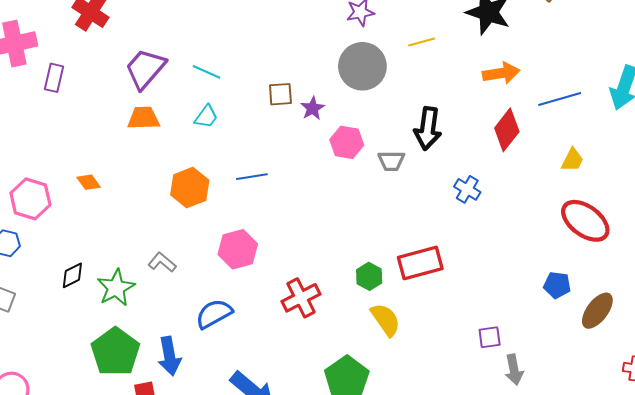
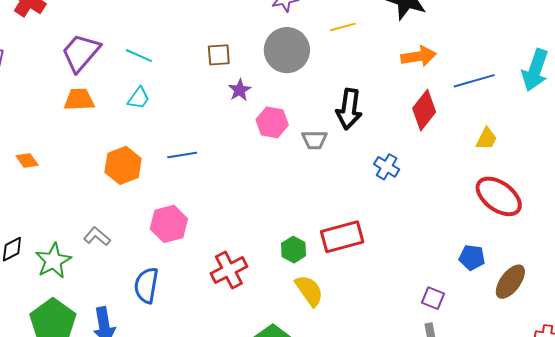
brown square: (280, 94) -> (219, 55), moved
blue semicircle: (214, 314) -> (146, 285), turned -51
purple square: (490, 337) -> (433, 298), moved, turned 30

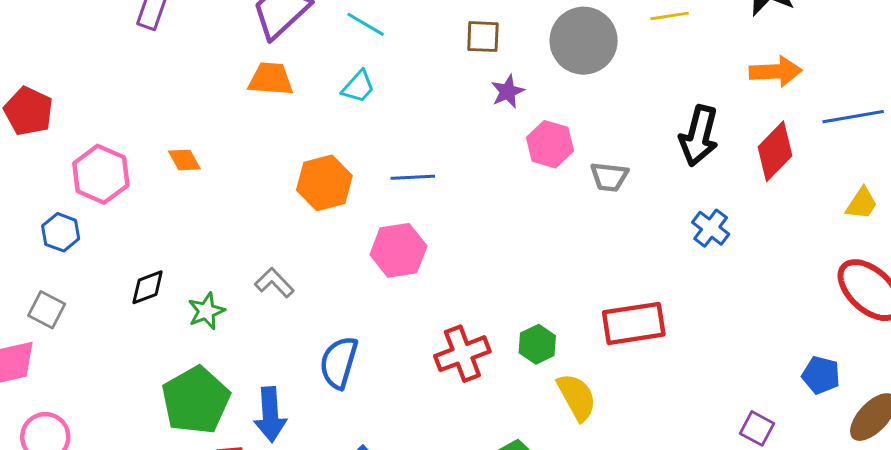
black arrow: (349, 109) -> (699, 136), moved
pink hexagon: (169, 224) -> (398, 250), moved
green hexagon: (294, 250) -> (537, 344), moved
green star: (53, 261) -> (206, 311), size x0.7

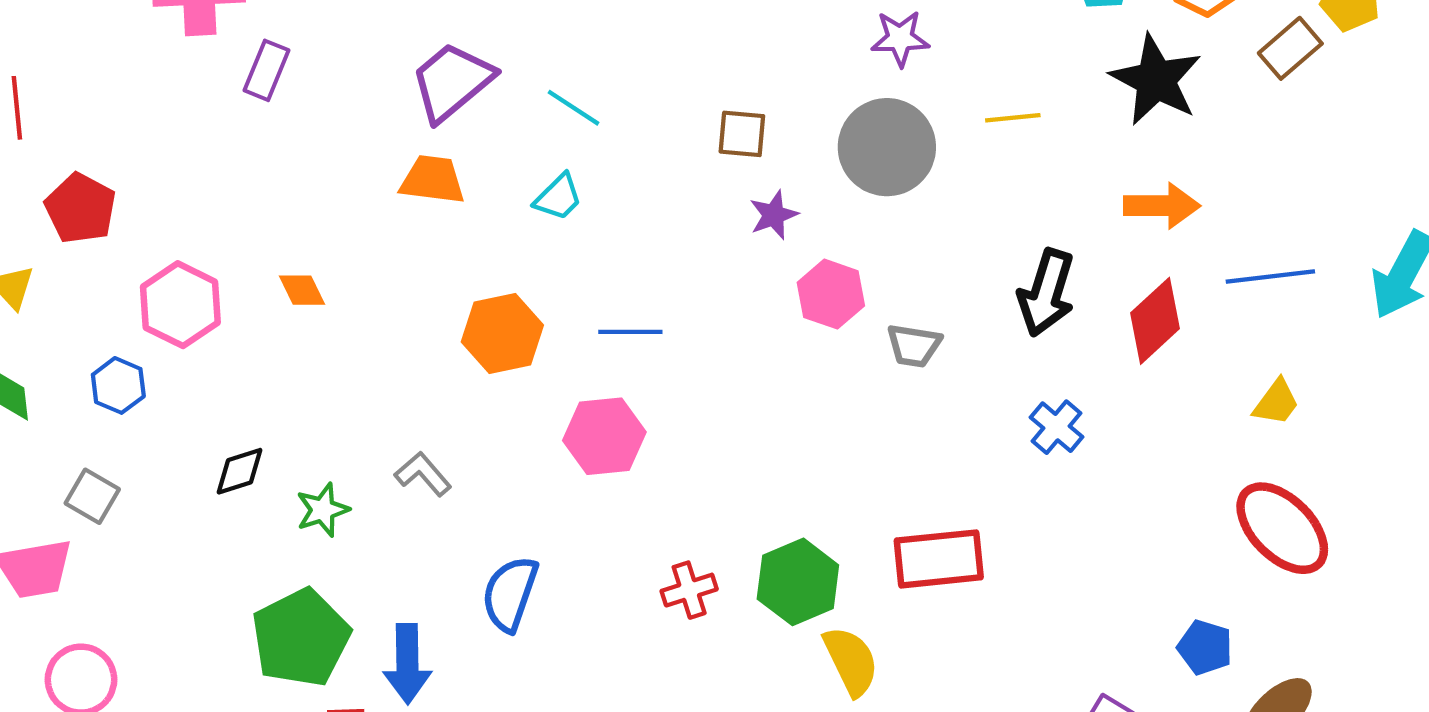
green hexagon: (537, 344) -> (798, 582), size x1.5
red cross: (462, 354) -> (689, 590), size x0.7

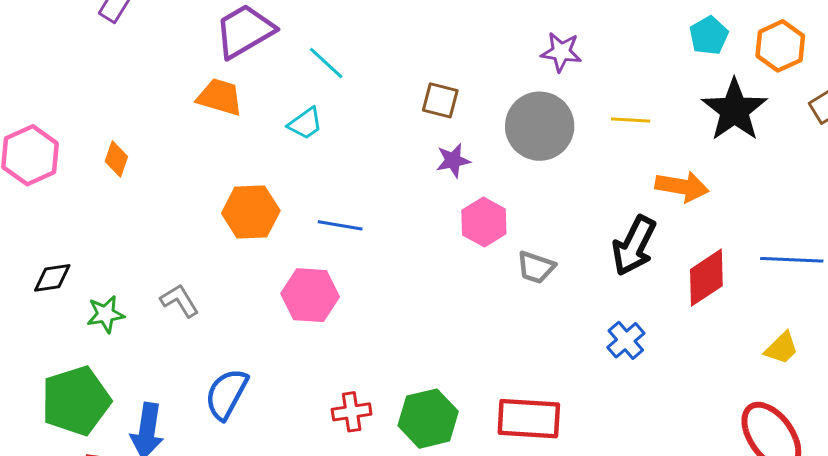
orange arrow: (1162, 206) -> (682, 187), moved
orange diamond: (302, 290) -> (116, 159), turned 36

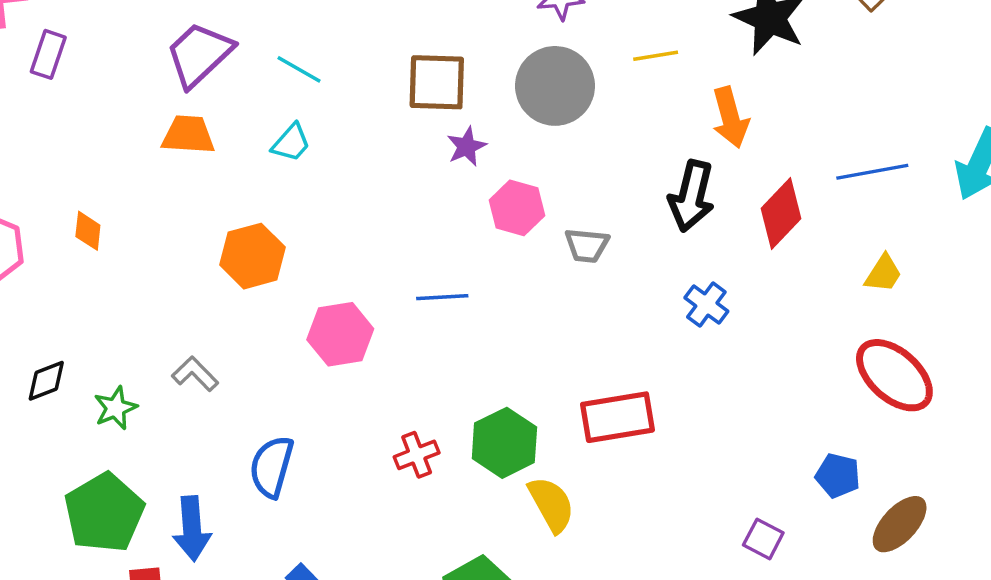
brown square: (440, 100) -> (437, 82), size x1.5
orange arrow: (682, 187) -> (730, 117), turned 78
blue line: (340, 225) -> (442, 297), moved

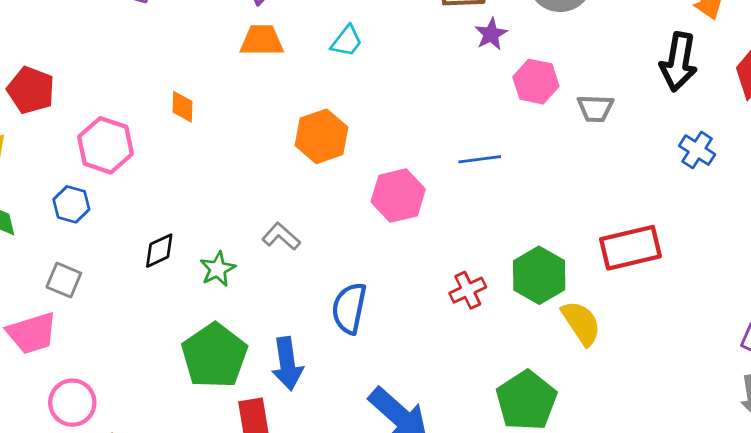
orange diamond: (88, 231) -> (183, 107), moved

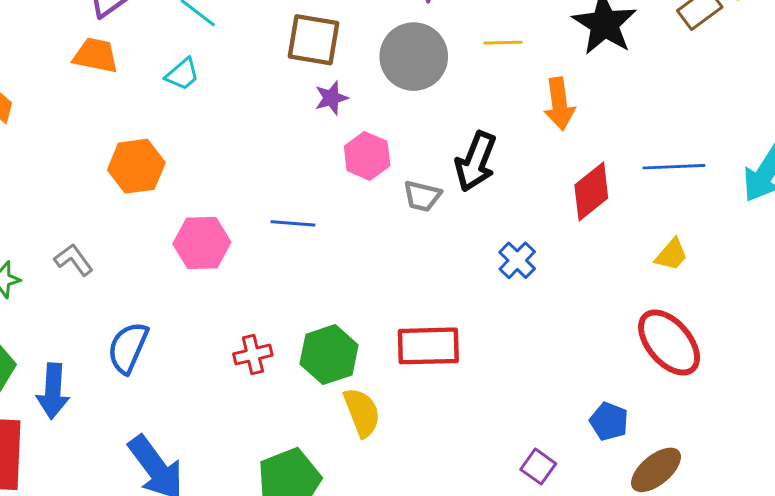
black arrow: (679, 62) -> (476, 161), moved

